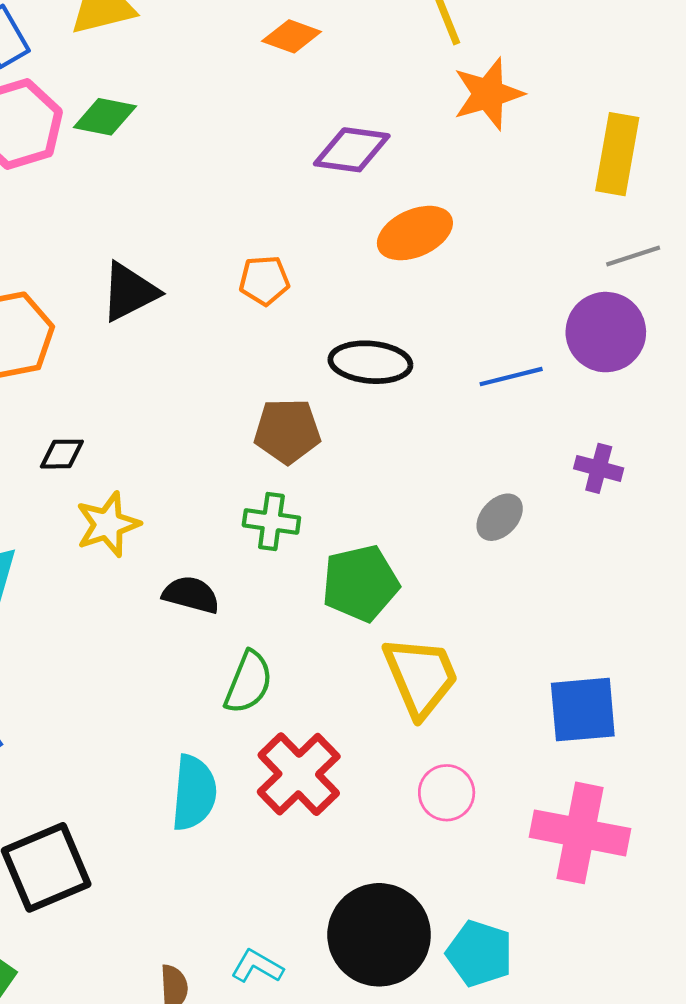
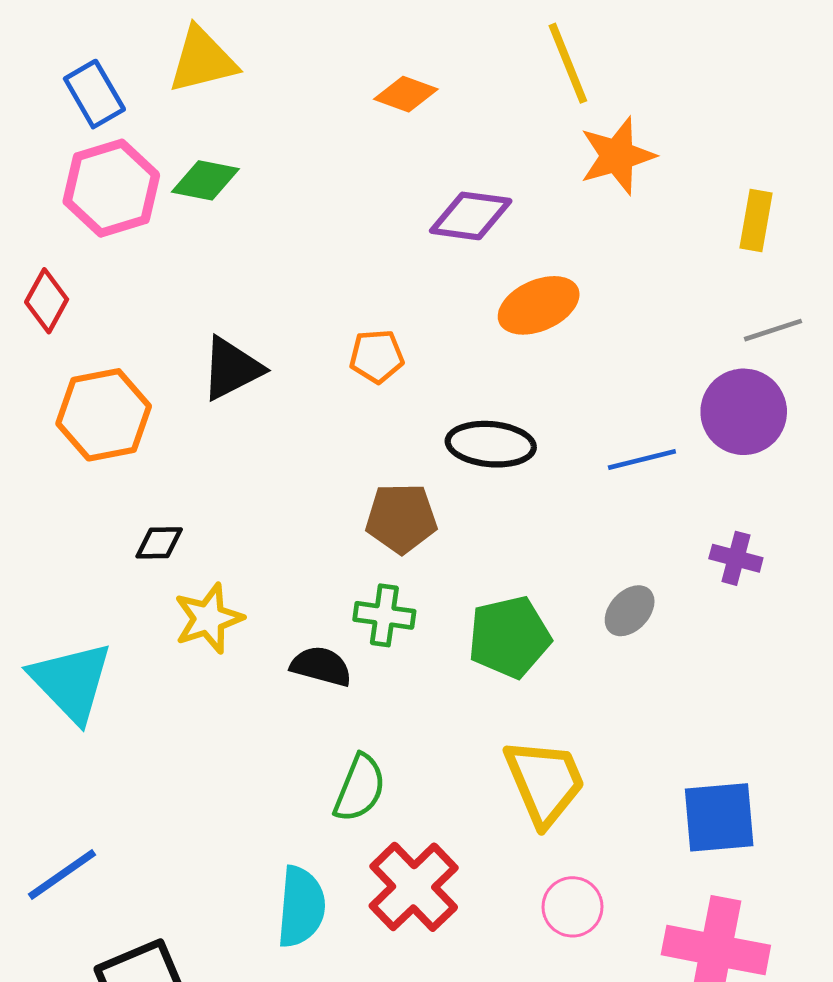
yellow rectangle: (617, 154) -> (756, 221), size x0.7
green pentagon: (360, 583) -> (509, 637), moved
black semicircle: (191, 595) -> (321, 666), moved

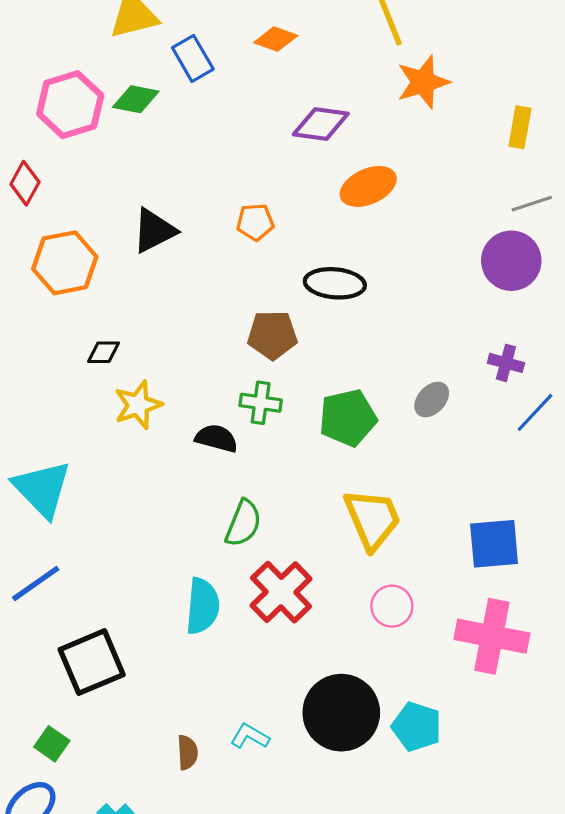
blue rectangle: (94, 94) -> (193, 58), moved
blue line: (642, 460) -> (535, 412), moved, turned -33
cyan triangle: (71, 682) -> (42, 489), moved

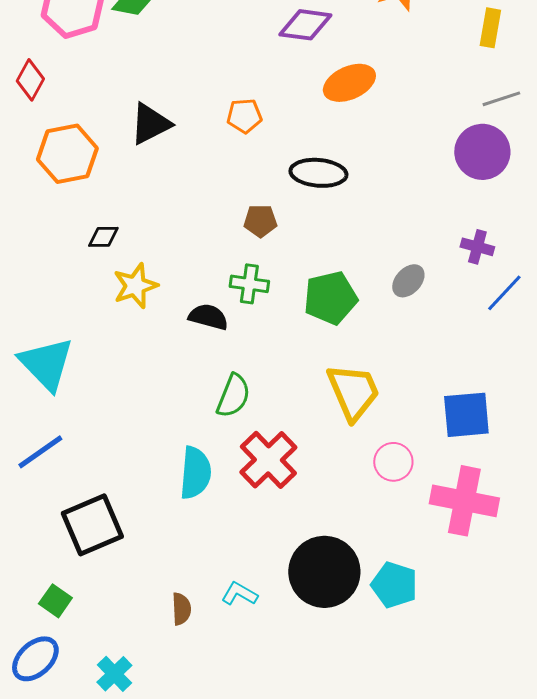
brown pentagon: (272, 335) -> (260, 221), size x0.7
pink circle: (392, 606) -> (393, 462), moved

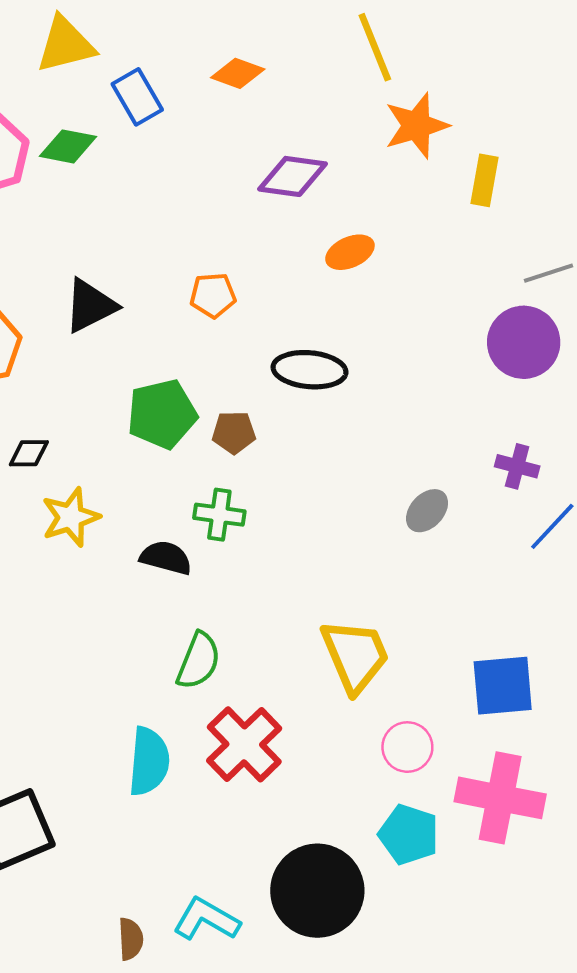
yellow rectangle: (490, 28) -> (484, 180), moved
orange ellipse: (349, 83) -> (350, 252), size x0.7
green pentagon: (330, 298) -> (162, 414), moved
cyan pentagon: (394, 585) -> (409, 834), moved
cyan L-shape: (239, 594) -> (206, 919), size x1.4

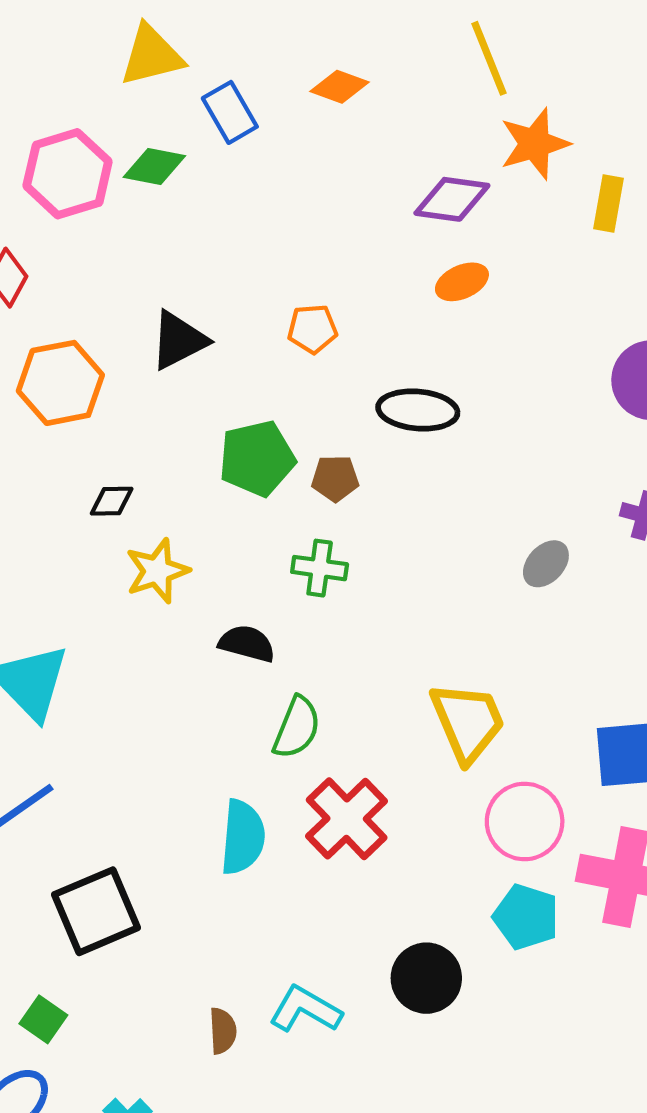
purple diamond: (293, 176) -> (452, 199), moved
black semicircle: (166, 558) -> (247, 644), moved
pink circle: (407, 747) -> (525, 821), size x1.4
black circle: (317, 891) -> (426, 978), size x0.7

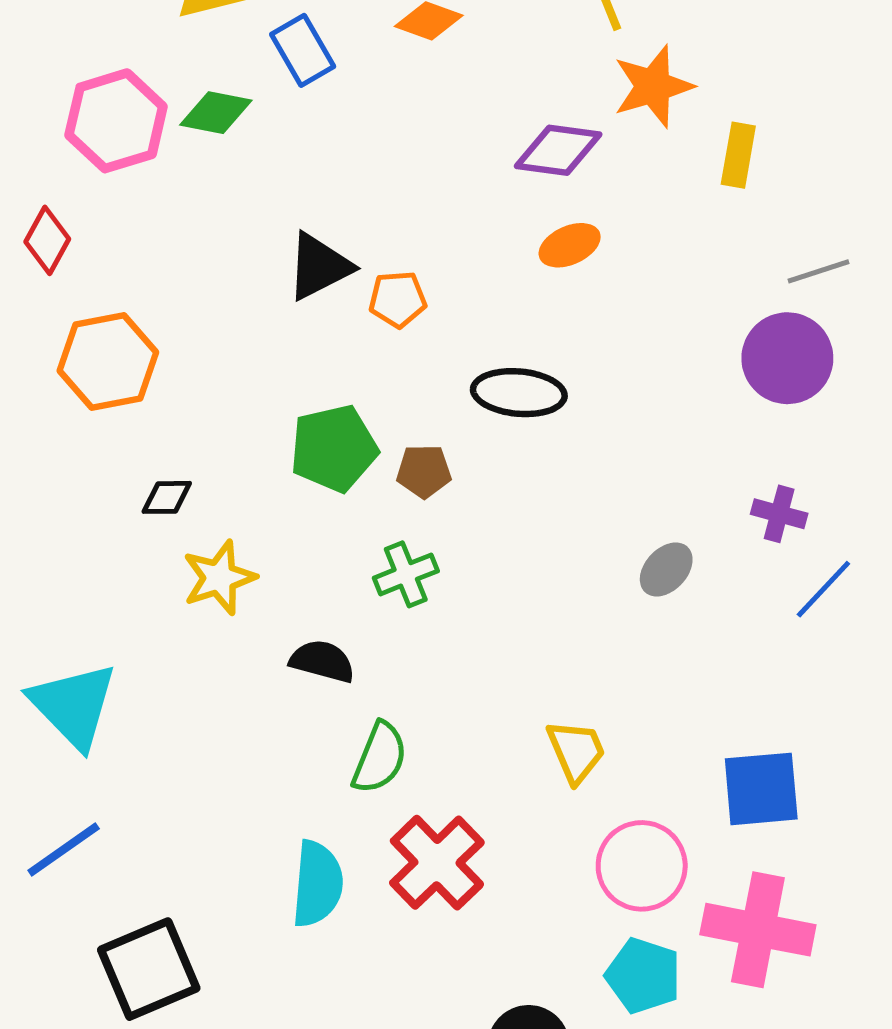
black triangle: (179, 340) -> (319, 267), moved
green cross: (320, 568) -> (406, 574), turned -30
yellow trapezoid: (468, 722) -> (576, 751), size x0.7

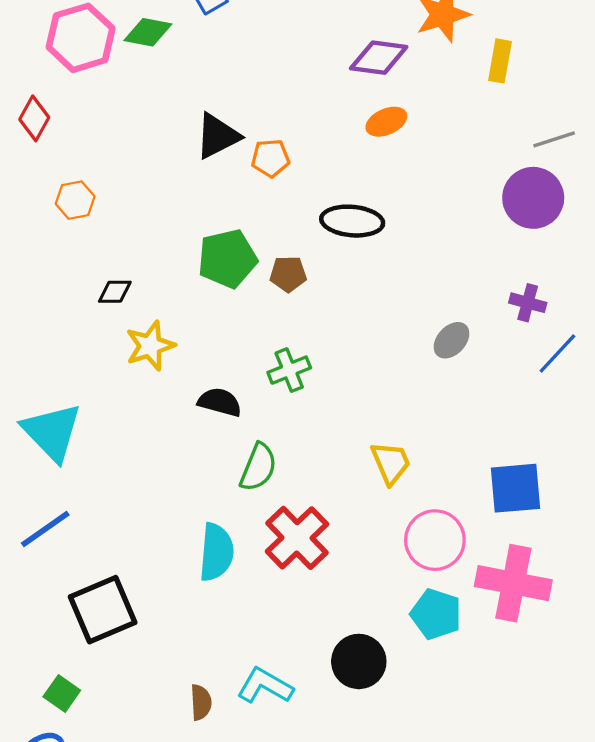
orange hexagon: (108, 361) -> (75, 200), size x0.6
green cross: (406, 574) -> (289, 370), moved

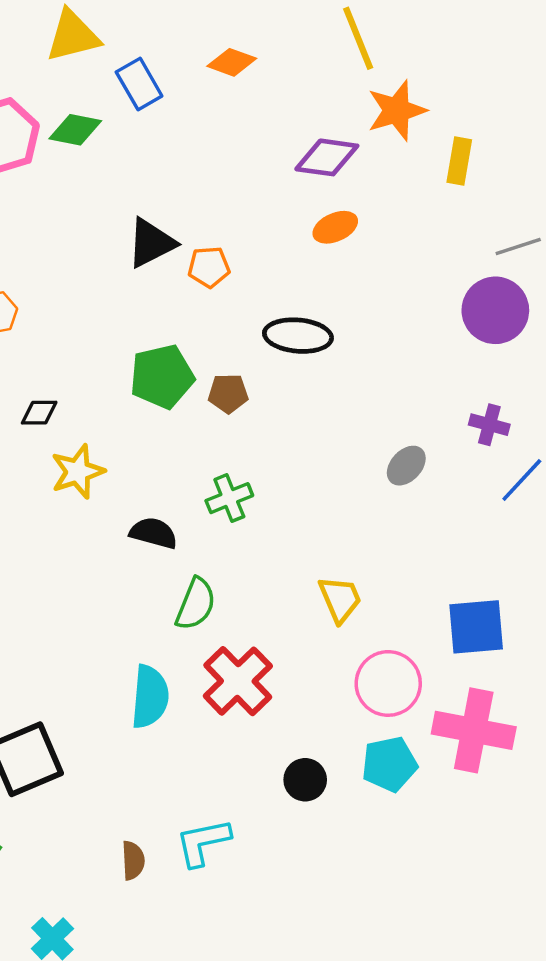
cyan pentagon: (436, 614) -> (389, 764), turned -30
black circle: (359, 661) -> (305, 780), moved, size x0.7
cyan L-shape: (265, 686) -> (203, 842), turned -42

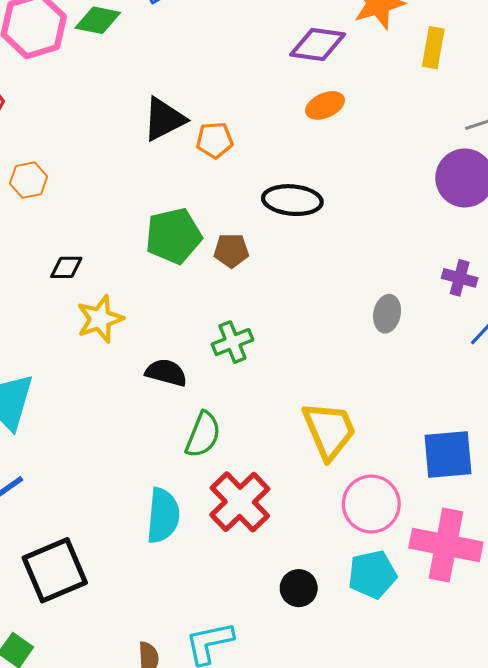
gray ellipse: (406, 466) -> (387, 314), turned -32
yellow trapezoid: (340, 599) -> (329, 430), size x1.4

